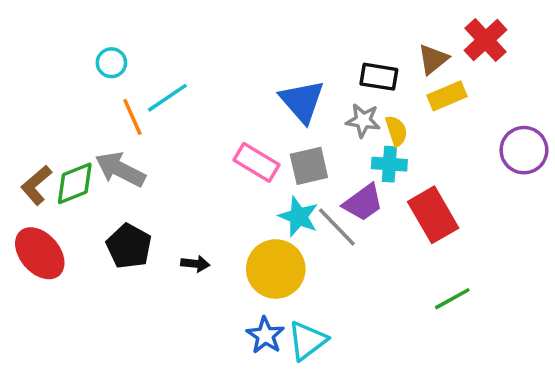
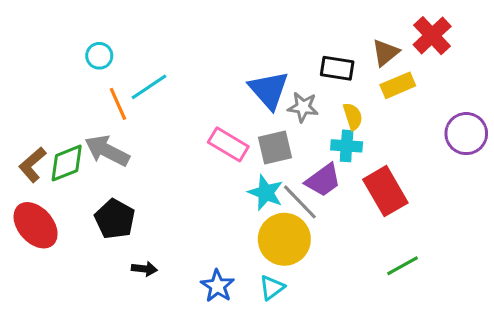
gray star: (363, 120) -> (303, 107), moved
black arrow: (195, 264) -> (144, 269), moved
yellow circle: (276, 269) -> (284, 239), moved
blue star: (265, 335) -> (217, 286), moved
cyan triangle: (307, 341) -> (272, 287), moved, size x0.7

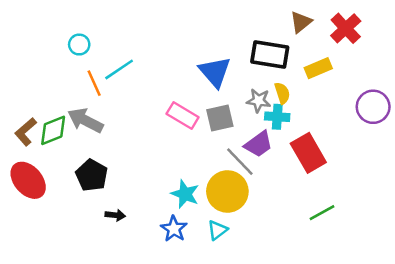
brown triangle: (385, 53) -> (301, 22), moved
black rectangle: (337, 68) -> (270, 54), size x1.4
gray star: (303, 107) -> (259, 101), moved
cyan star: (266, 193) -> (185, 194), moved

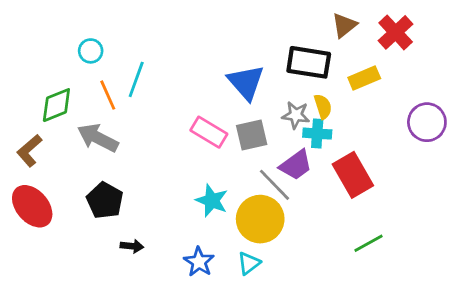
cyan line: (119, 69) -> (136, 79), turned -36
green diamond: (53, 130) -> (56, 105), moved
cyan star: (185, 194) -> (212, 201), moved

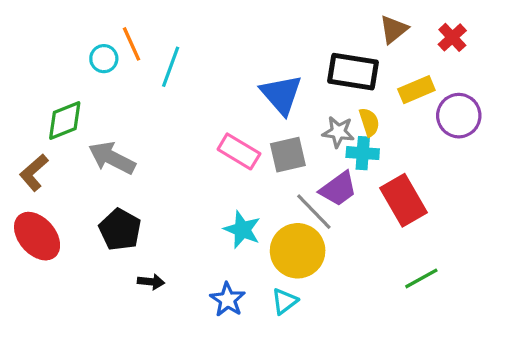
red cross: (396, 32) -> (452, 37), size x0.7
cyan line: (136, 79) -> (171, 67), moved
orange line: (108, 95) -> (131, 44), moved
purple circle: (427, 122) -> (459, 116), moved

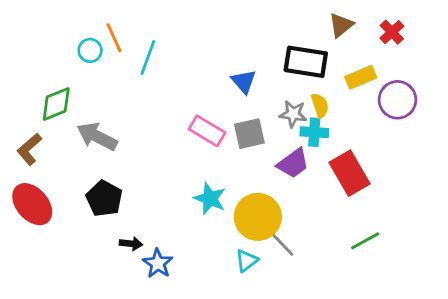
blue triangle: (281, 94) -> (244, 81), size x0.7
gray line: (314, 212) -> (279, 241), moved
blue star: (228, 300) -> (158, 263), moved

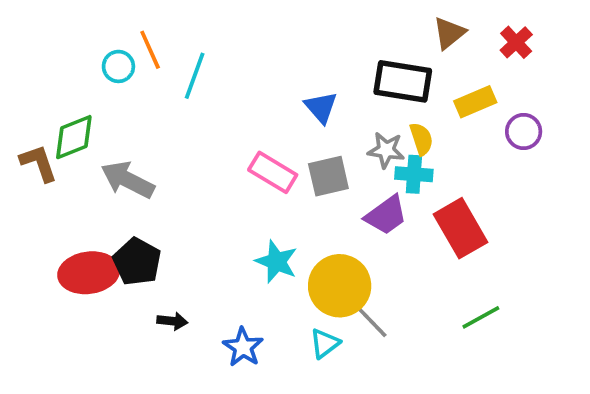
purple circle: (397, 100) -> (524, 132), size x0.7
brown L-shape: (29, 149) -> (39, 163), moved, turned 112
red ellipse: (32, 204) -> (89, 273), moved, turned -57
blue star: (158, 263) -> (243, 347), moved

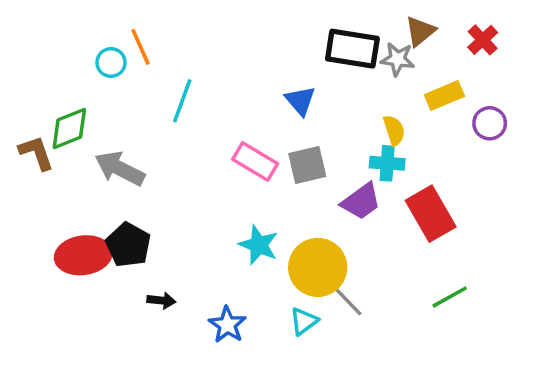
cyan line: (195, 76) -> (182, 101), moved
black rectangle: (403, 81) -> (352, 49), moved
gray star: (386, 150) -> (398, 59), moved

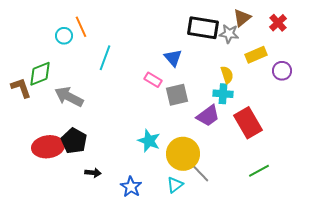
pink rectangle: (255, 162) -> (153, 80), moved, size x0.7

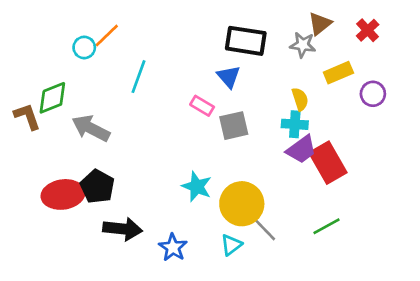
orange line: (81, 27) -> (107, 36), turned 70
black rectangle: (203, 28) -> (246, 41), moved
purple trapezoid: (208, 116) -> (301, 149), moved
green line: (259, 171) -> (327, 226), moved
black arrow: (93, 173) -> (123, 229), size x1.8

